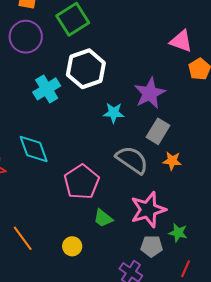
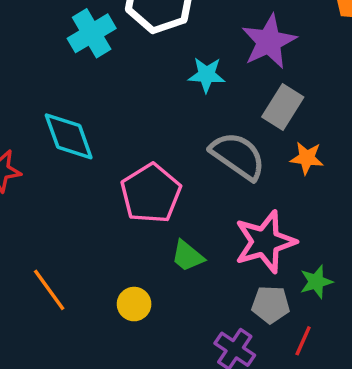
green star: (178, 233) -> (316, 282), turned -30
red line: (185, 269) -> (303, 341), moved

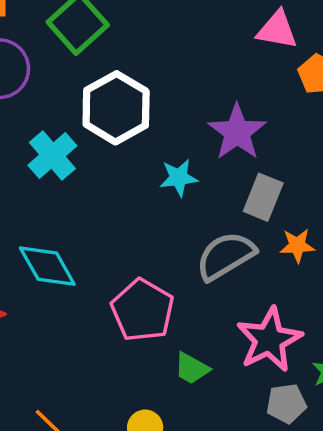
gray semicircle: (238, 156) -> (226, 256), turned -56

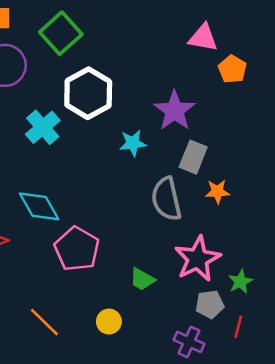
gray semicircle: (226, 256) -> (166, 199), turned -72
pink pentagon: (143, 310) -> (77, 249), moved

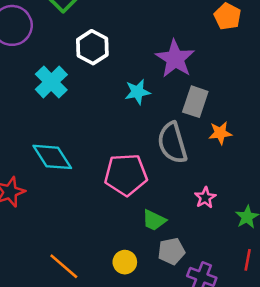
white hexagon: (88, 93) -> (92, 47), size x0.7
pink pentagon: (77, 249) -> (126, 175), moved, turned -30
pink star: (198, 259) -> (205, 198), size x0.5
gray pentagon: (210, 304) -> (171, 251), moved

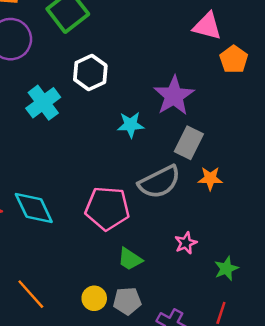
gray semicircle: (172, 143) -> (159, 182), turned -108
cyan diamond: (52, 157) -> (34, 208), moved
gray pentagon: (171, 251) -> (127, 301), moved

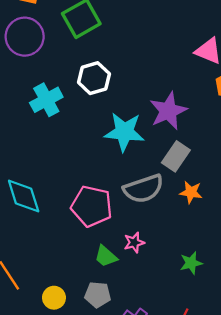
cyan star: (131, 125) -> (124, 132), size x1.6
pink star: (186, 243) -> (134, 243), moved
green star: (226, 269) -> (191, 263), moved
yellow circle: (94, 298) -> (54, 298), moved

